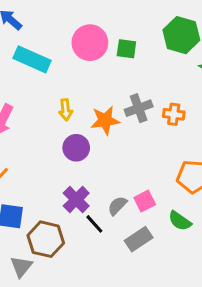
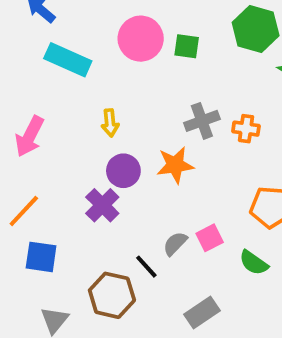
orange star: (105, 120) -> (175, 165), moved
purple cross: (76, 200) -> (102, 205), moved
brown hexagon: (46, 239) -> (112, 295), moved
gray rectangle: (139, 239) -> (202, 313), moved

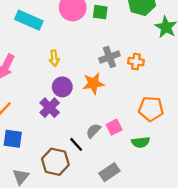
green semicircle: (254, 263) -> (141, 142), turned -42

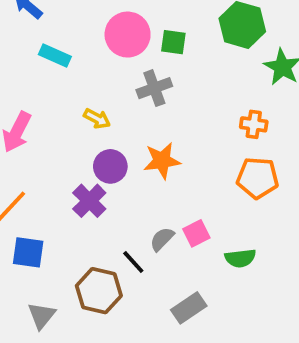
cyan rectangle: (29, 20) -> (55, 56), size x0.7
gray cross: (109, 57) -> (154, 88), moved
yellow arrow: (54, 58) -> (97, 119), turned -56
orange cross: (136, 62) -> (254, 124), moved
orange pentagon: (151, 109) -> (258, 178), moved

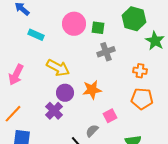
gray cross: (154, 88) -> (106, 52), moved
yellow arrow: (97, 119) -> (58, 68), size x1.6
pink square: (196, 233) -> (110, 116), moved

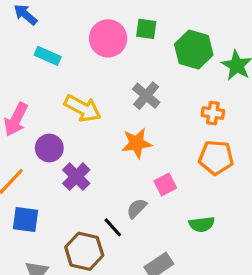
green hexagon: (134, 19) -> (194, 50), moved
green square: (98, 28) -> (146, 29), moved
gray cross: (106, 52) -> (146, 96), moved, turned -30
purple circle: (65, 93) -> (49, 148), moved

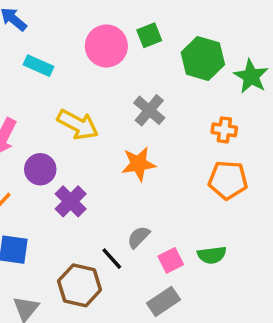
green square: (146, 29) -> (149, 35), turned -30
pink square: (165, 185) -> (171, 260), moved

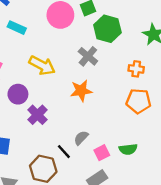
green hexagon: (203, 58) -> (107, 29), moved

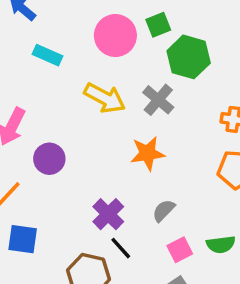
yellow arrow: (42, 65) -> (105, 98), moved
purple cross: (37, 115) -> (108, 214), moved
gray semicircle: (81, 138) -> (164, 211), moved

